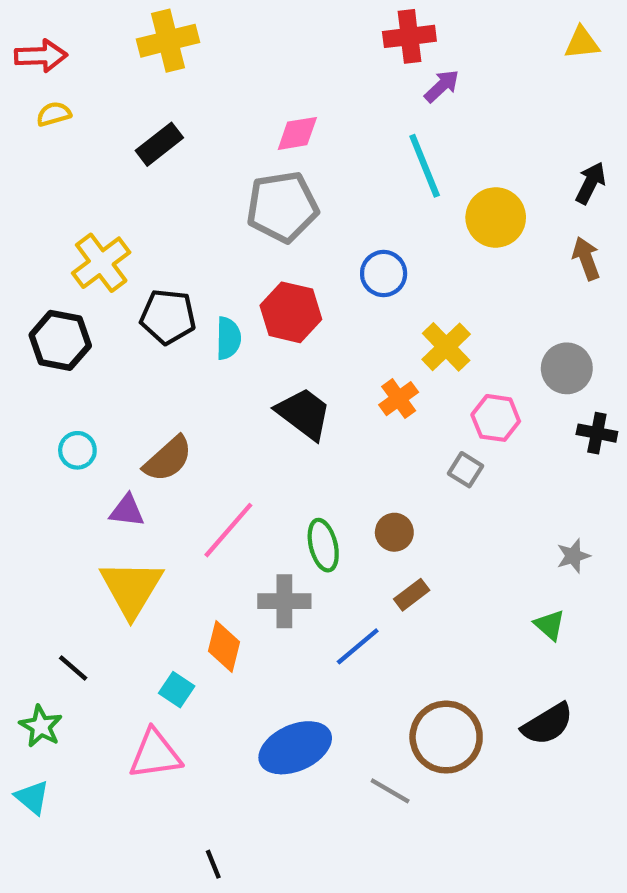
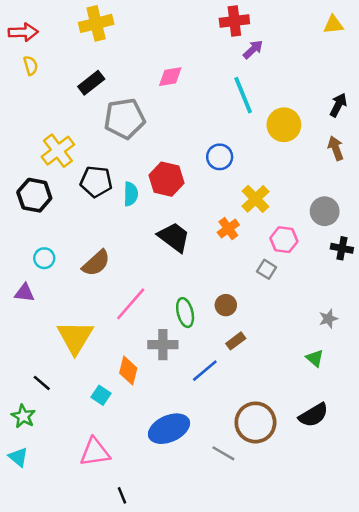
yellow semicircle: (54, 114) -> (31, 65), turned 90
gray pentagon: (282, 207) -> (125, 119), moved
purple triangle: (127, 511) -> (24, 293), moved
pink triangle: (155, 754) -> (95, 452), moved

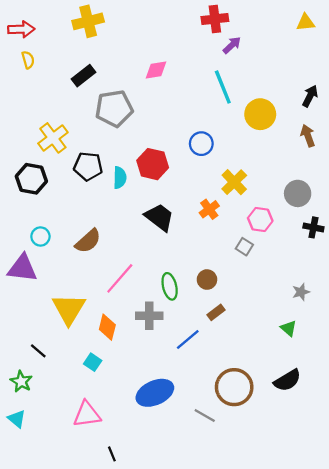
purple triangle: (24, 293) -> (22, 268), size x1.6
orange diamond: (128, 371) -> (107, 327), moved

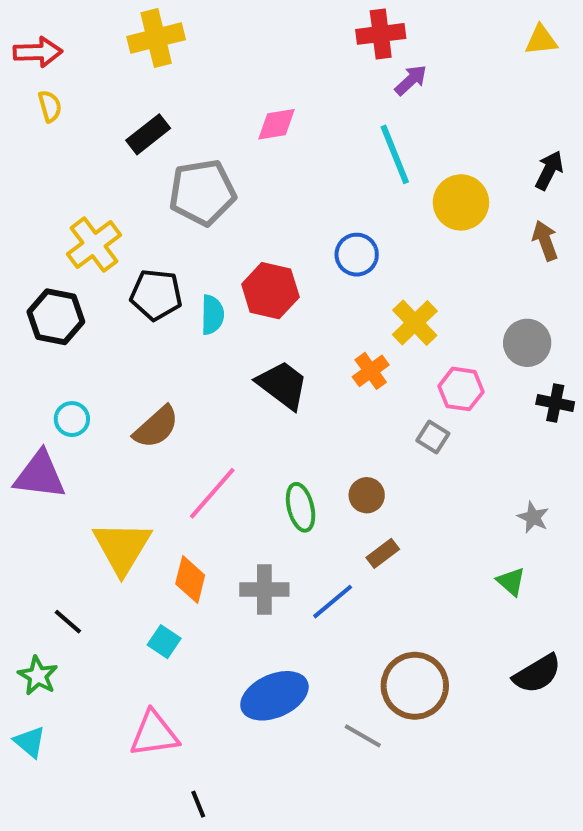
gray star: (301, 292) -> (533, 517), turned -30
gray cross: (149, 316) -> (264, 589), moved
black semicircle: (287, 380) -> (537, 674), moved

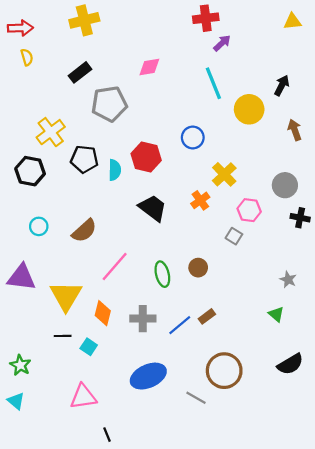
black arrow: (549, 170) -> (282, 85), moved
purple triangle: (40, 475) -> (21, 277), moved
brown rectangle: (383, 553) -> (207, 316), moved
black line: (68, 622) -> (63, 336), moved, turned -42

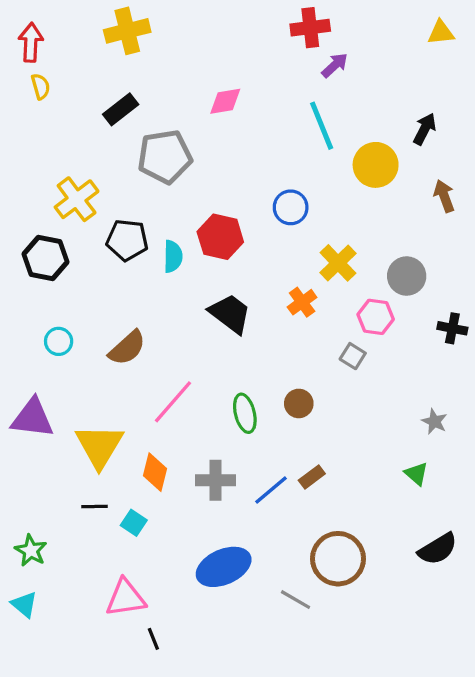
red arrow: (20, 28) -> (31, 42), turned -85
gray circle: (285, 185) -> (407, 276), moved
black line: (107, 435) -> (153, 639), moved

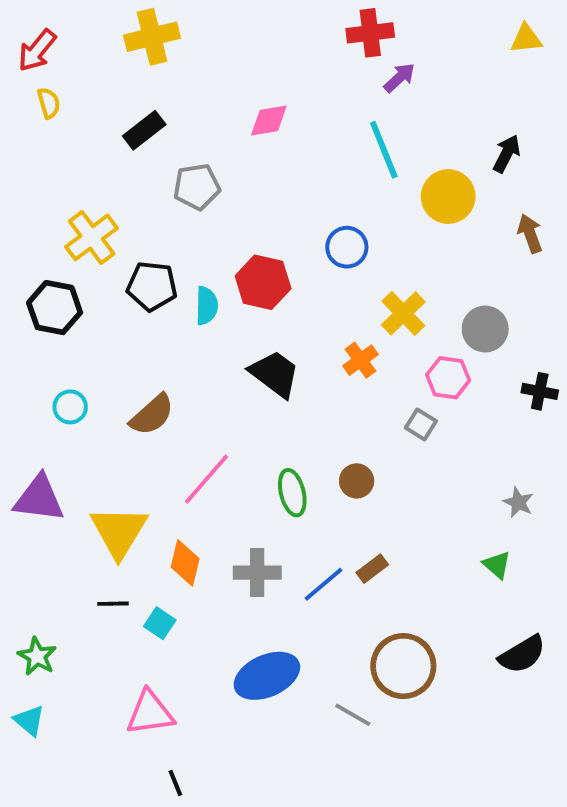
red arrow: (31, 42) -> (37, 50), turned -144
gray pentagon: (165, 157) -> (197, 187), size x0.7
black line: (153, 639) -> (175, 783), moved

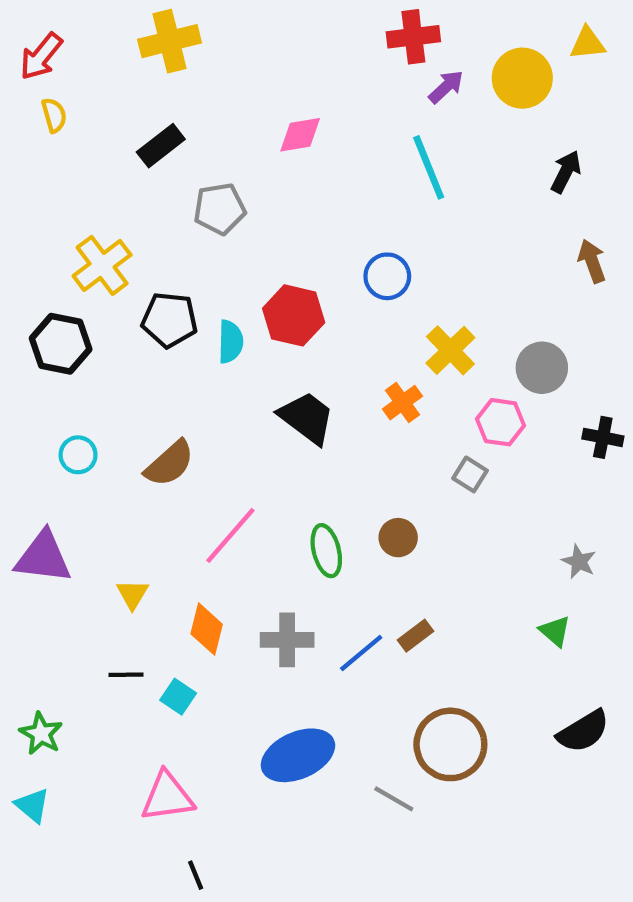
yellow circle: (448, 197) -> (522, 78), moved
yellow triangle: (119, 532) -> (133, 594), size x0.5

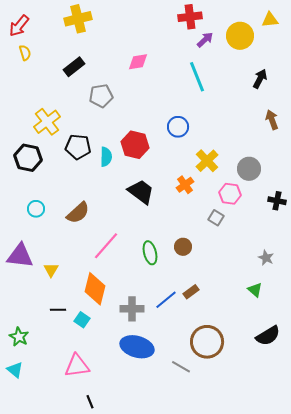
yellow triangle: (133, 594) -> (51, 270), moved
orange diamond: (207, 629) -> (95, 289), size x1.4
gray cross: (287, 640) -> (132, 309), moved
blue ellipse: (298, 755) -> (137, 347), turned 40

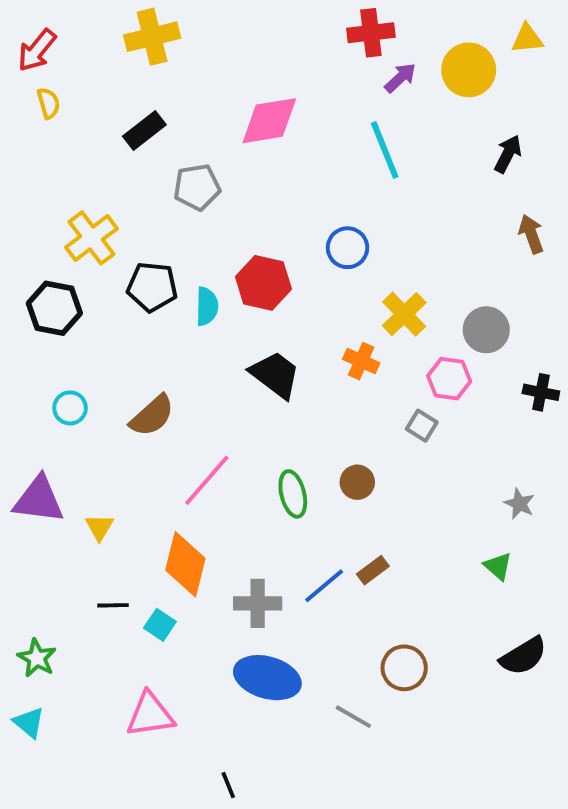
pink diamond: (138, 62) -> (269, 121), size x1.5
orange cross: (185, 185) -> (361, 361), turned -30
brown circle: (207, 342) -> (404, 668), size x0.7
black line: (90, 402) -> (228, 785), moved

